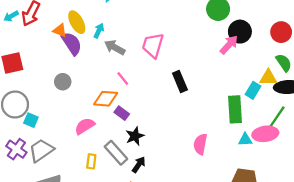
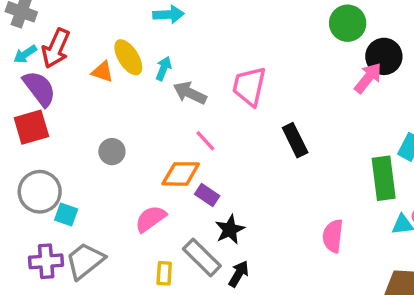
purple semicircle: (72, 43) -> (39, 88), moved
purple cross: (16, 149) -> (46, 261), turned -36

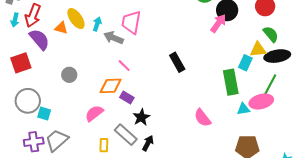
cyan arrow: (25, 54) -> (15, 20), turned -40
pink trapezoid: (249, 86) -> (131, 22), moved
purple semicircle: (39, 88) -> (39, 39), moved
pink semicircle: (333, 236) -> (202, 118), turned -42

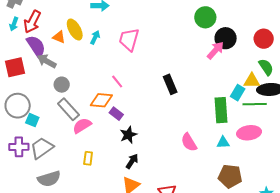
gray arrow: (113, 38) -> (47, 61), moved
green line: (270, 85) -> (255, 104), moved, turned 55
cyan triangle: (243, 109) -> (223, 142), moved
gray rectangle: (126, 135) -> (68, 109), moved

